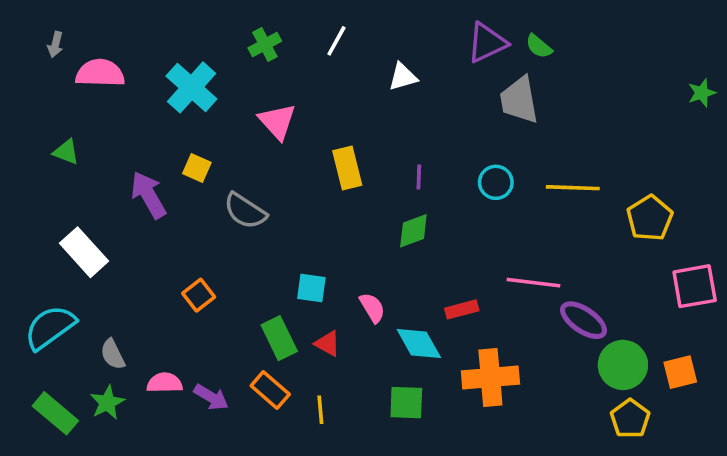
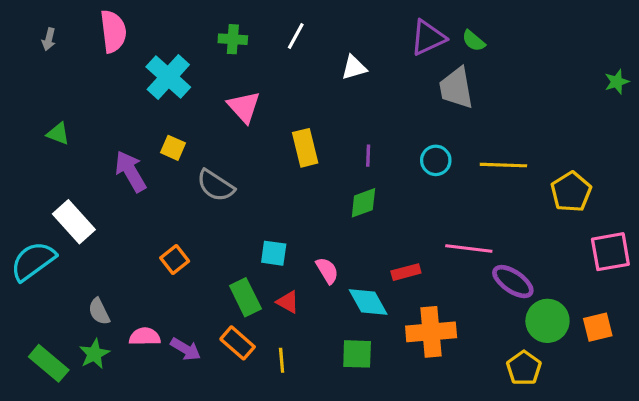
green cross: (265, 44) -> (233, 39), turned 32
pink semicircle: (100, 73) -> (113, 31), moved, turned 81
cyan semicircle: (50, 327) -> (33, 261), moved
yellow pentagon: (630, 419) -> (524, 368), moved

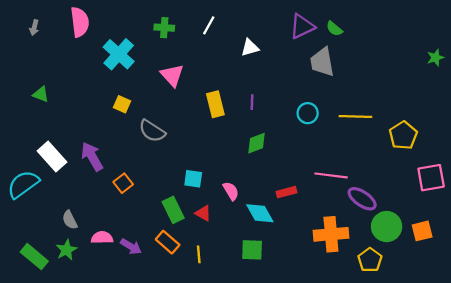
purple line: (368, 156) -> (252, 102), moved
purple arrow: (131, 171) -> (92, 157), moved
orange cross: (431, 332) -> (331, 234), moved

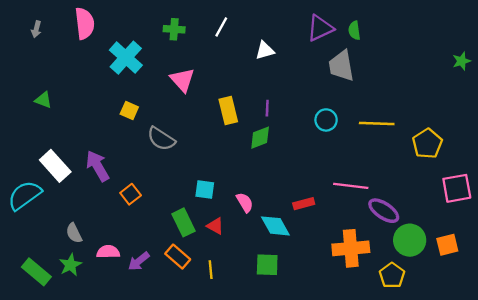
green semicircle: (334, 29) -> (354, 30), turned 42
green diamond: (257, 143) -> (260, 138), moved
purple arrow: (131, 247) -> (139, 261), turned 110

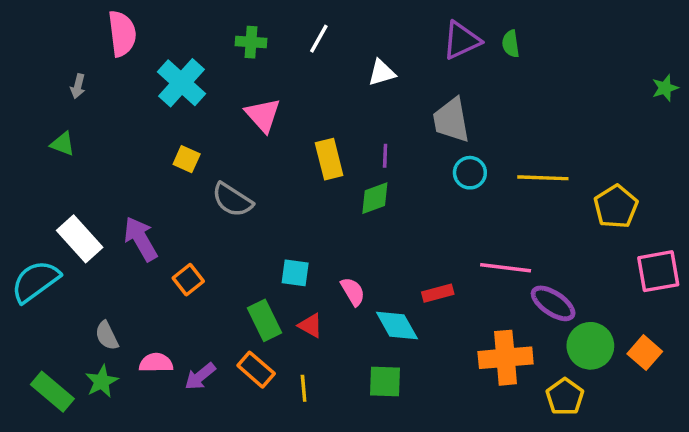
gray arrow: (36, 29) -> (78, 86), moved
gray trapezoid: (341, 66) -> (451, 120), moved
orange square: (447, 245) -> (645, 353), turned -35

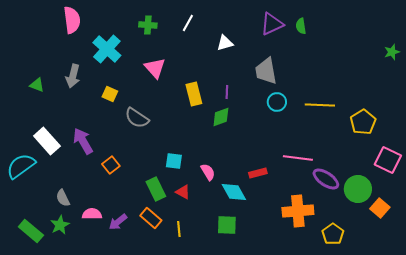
gray arrow: (78, 86) -> (73, 76), moved, size x1.6
pink square: (658, 271) -> (388, 160), turned 36
green circle: (590, 346) -> (358, 189), moved

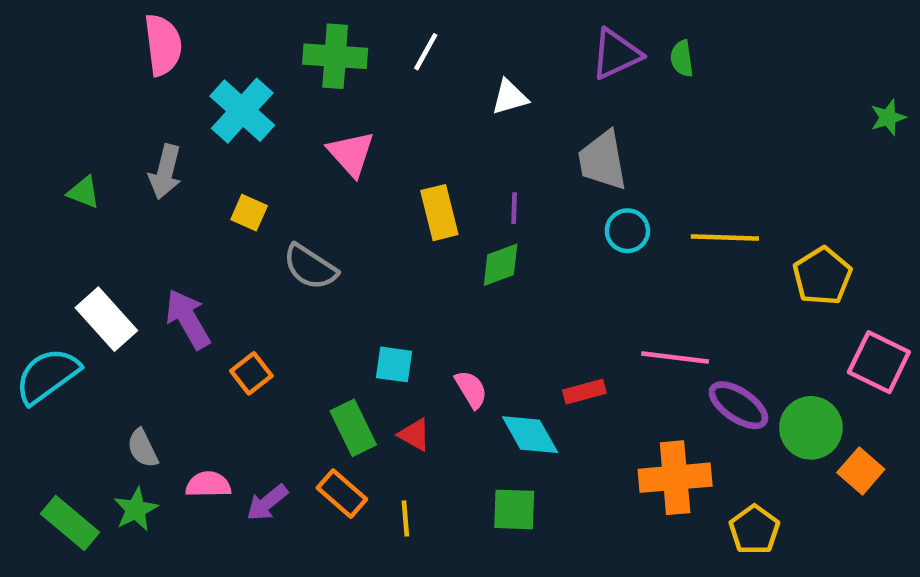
green cross: (148, 25) -> (335, 56), size x1.5

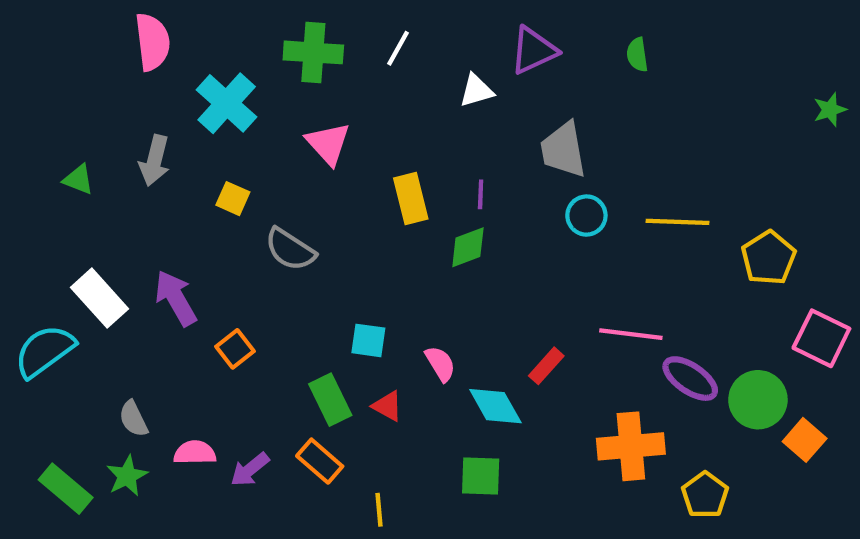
purple triangle: (616, 54) -> (534, 50), moved
red rectangle: (584, 392) -> (546, 366), turned -33
yellow line: (405, 518) -> (379, 510), moved

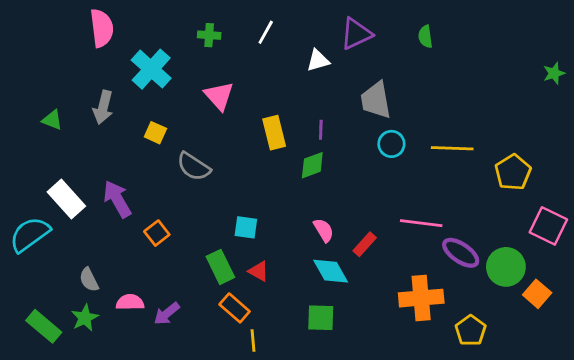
green cross: (313, 52) -> (209, 35), size x0.6
pink semicircle: (440, 364) -> (324, 230), moved
orange rectangle: (320, 461) -> (235, 308), moved

